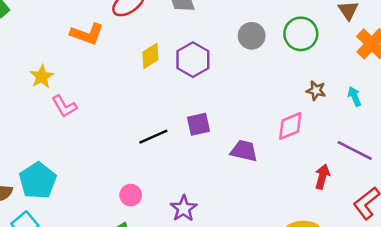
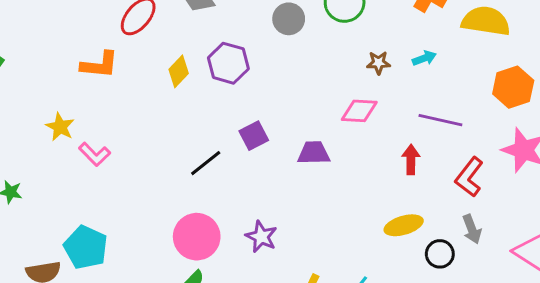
cyan arrow: (354, 96) -> (424, 58), turned 108
pink diamond: (290, 126) -> (359, 111), turned 40
pink circle: (131, 195) -> (197, 237), size x1.8

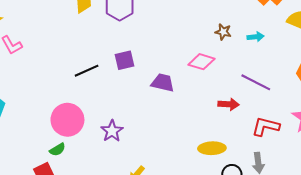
red arrow: (411, 160) -> (228, 104), turned 78
red L-shape: (469, 177) -> (266, 127), turned 52

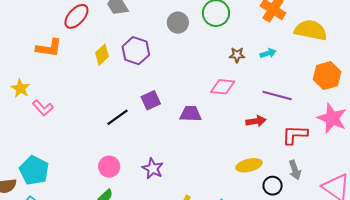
pink circle: (67, 120) -> (109, 167), size x0.7

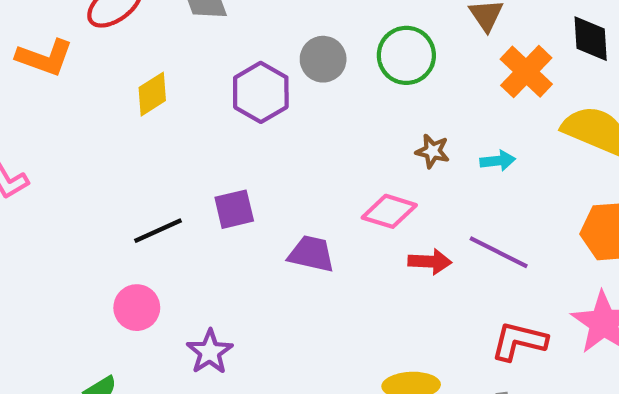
purple hexagon: (136, 51) -> (261, 92), moved
red arrow: (256, 121) -> (430, 261), moved
pink circle: (109, 167) -> (137, 308), moved

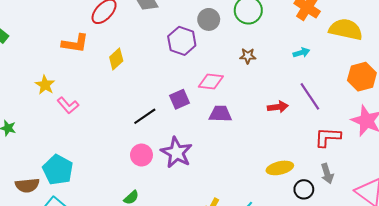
yellow diamond: (152, 94) -> (116, 59), moved
brown star: (433, 151) -> (248, 56), moved
pink diamond: (389, 211) -> (211, 82), moved
purple line: (499, 252) -> (310, 96), turned 40
purple star: (210, 352) -> (177, 152), moved, size x1.4

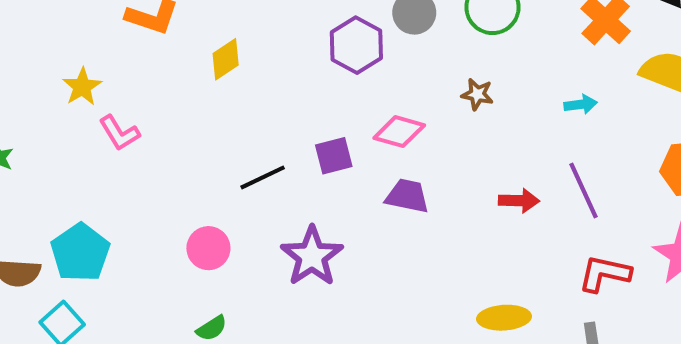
pink circle: (141, 155) -> (208, 248), moved

